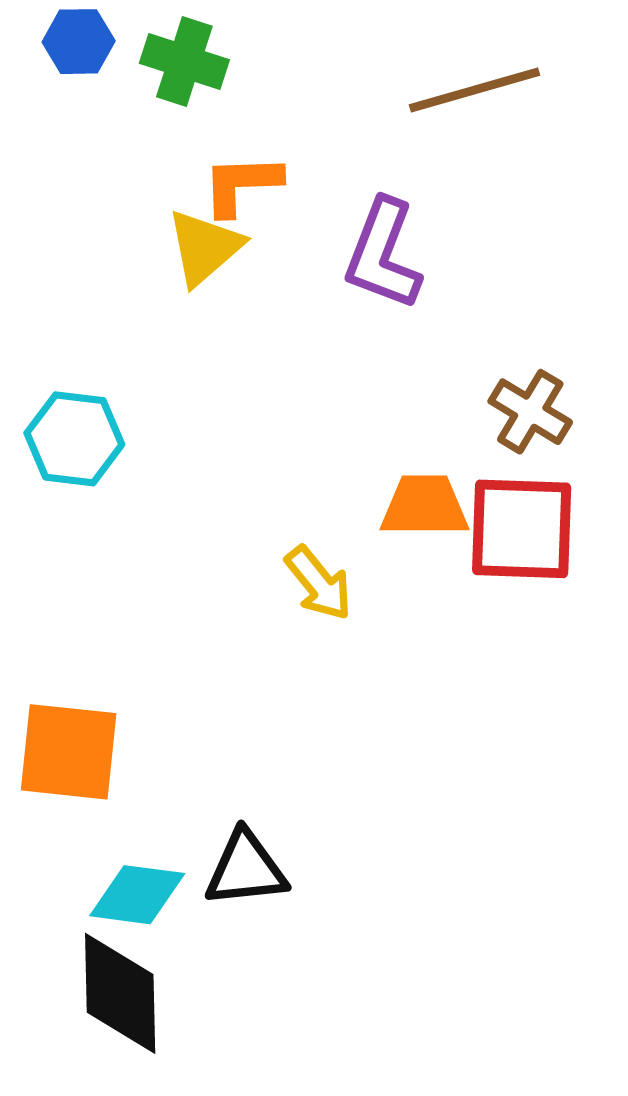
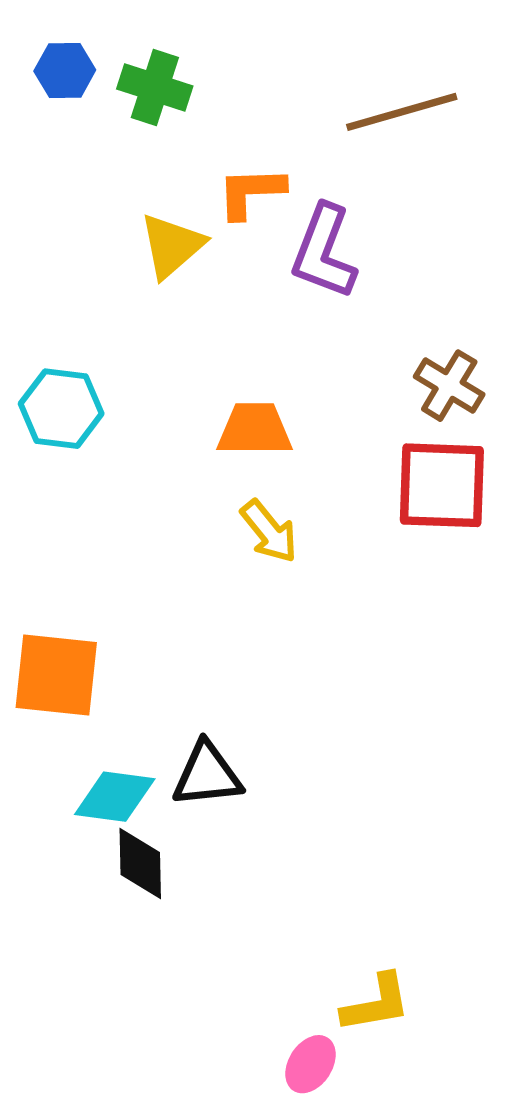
orange L-shape: (242, 184) -> (251, 192), moved
orange trapezoid: (424, 506) -> (255, 429), moved
black diamond: (120, 993) -> (140, 863), moved, size x0.7

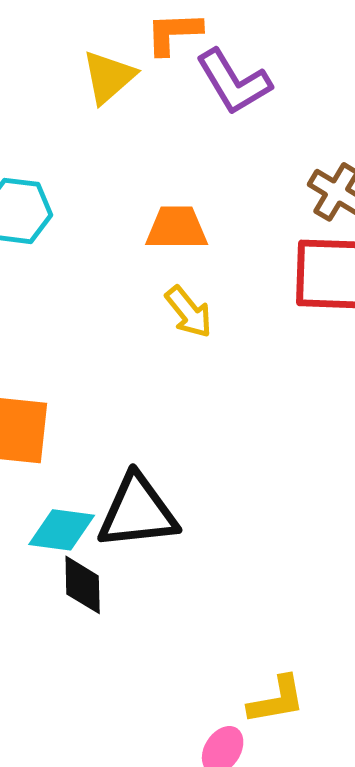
purple L-shape: (324, 252) -> (234, 82), turned -52
black triangle: (207, 775) -> (138, 512), size x1.4

